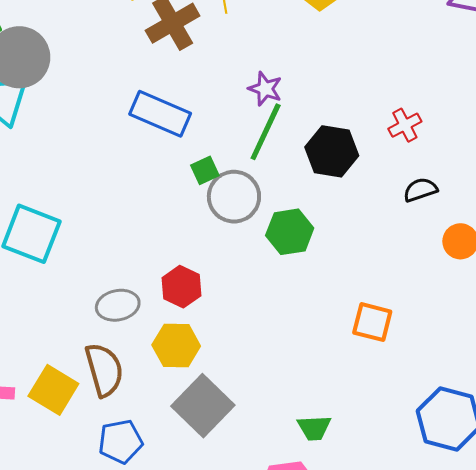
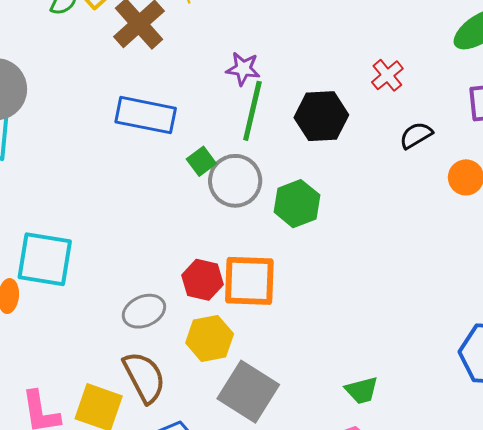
orange square: (372, 322) -> (249, 281), moved, size x1.4

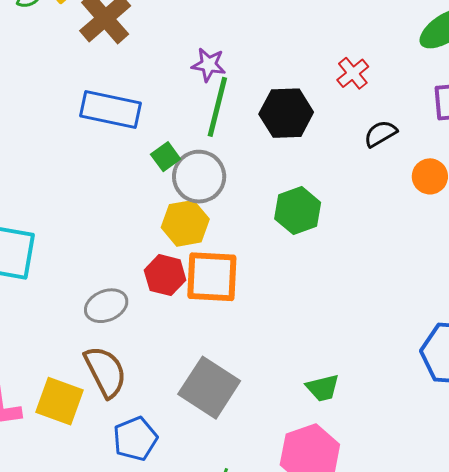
green hexagon: (297, 204) -> (298, 211), moved
yellow hexagon: (210, 338) -> (185, 223), moved

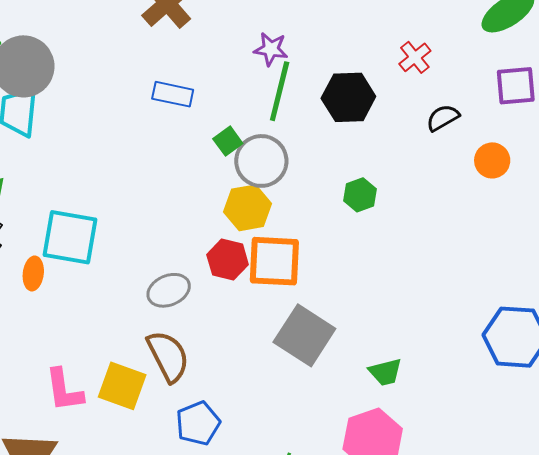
blue rectangle: (111, 110) -> (173, 94), size x0.7
green hexagon: (298, 211) -> (360, 195), size x0.7
gray square: (209, 388) -> (304, 335), moved

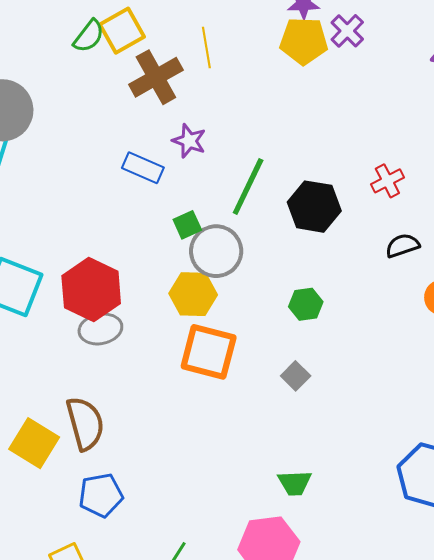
purple star: (271, 49) -> (189, 141), moved
red hexagon: (228, 260) -> (91, 290), moved, size x1.5
gray ellipse: (169, 290) -> (100, 329), moved
gray square: (304, 335) -> (296, 376), moved, size x0.5

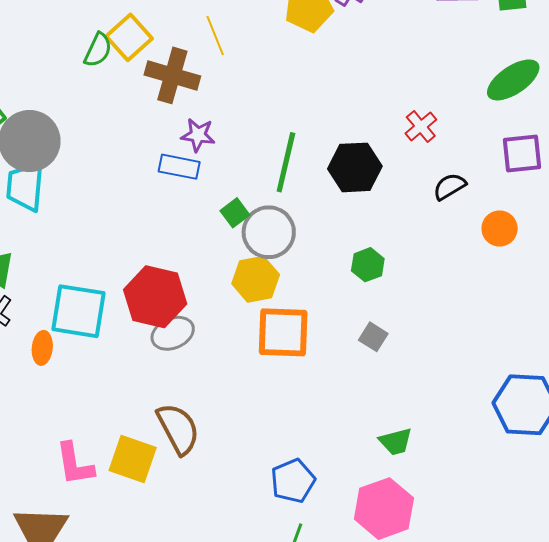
brown cross: (156, 77) -> (172, 75), turned -32
purple star: (189, 141) -> (198, 135), moved
blue pentagon: (101, 495) -> (293, 481), moved

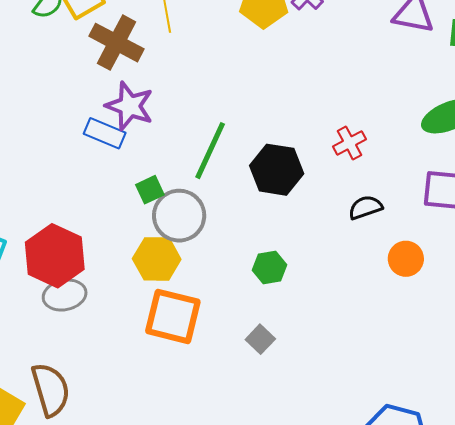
purple star: (198, 135) -> (130, 106), size x1.4

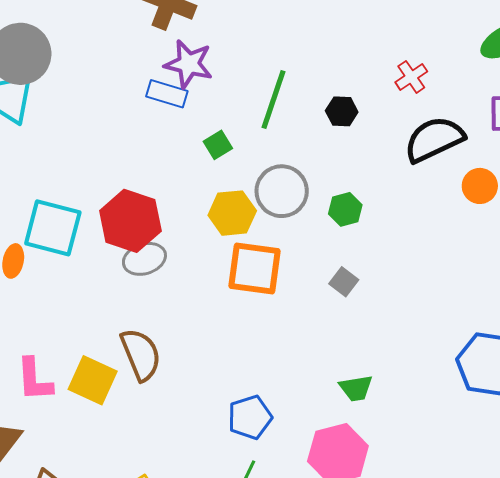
black hexagon: (277, 170) -> (342, 111), size x0.6
black semicircle: (365, 207) -> (434, 139), size x1.8
gray circle: (179, 216) -> (282, 191), moved

